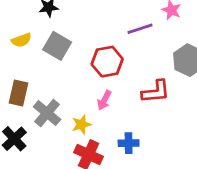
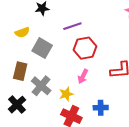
purple line: (140, 29) -> (72, 26), moved
gray square: (57, 46) -> (42, 48), moved

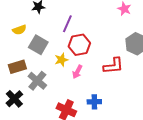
purple line: (72, 26) -> (67, 24), turned -48
brown rectangle: (20, 71) -> (17, 67), turned 60
yellow star: (66, 94) -> (61, 60), moved

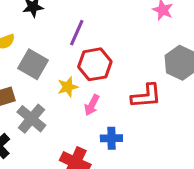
blue cross: (94, 102) -> (111, 138), moved

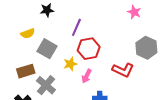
red L-shape: (146, 96) -> (123, 70), turned 30

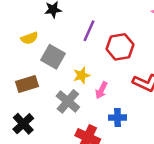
red hexagon: (89, 49) -> (120, 47), moved
gray cross: (46, 85) -> (68, 101), moved

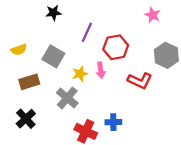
yellow semicircle: (29, 38) -> (19, 50), moved
pink arrow: (101, 90) -> (101, 70), moved, turned -35
blue cross: (118, 118) -> (113, 122), moved

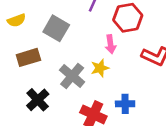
yellow star: (80, 74) -> (100, 68), moved
black cross: (26, 119) -> (38, 100), moved

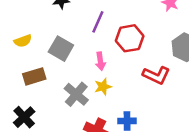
pink arrow: (111, 44) -> (100, 61), moved
black cross: (38, 100) -> (24, 117), moved

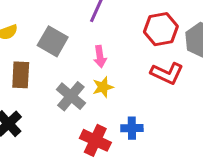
red hexagon: (130, 38) -> (161, 29), moved
brown rectangle: (34, 76) -> (21, 75), turned -70

